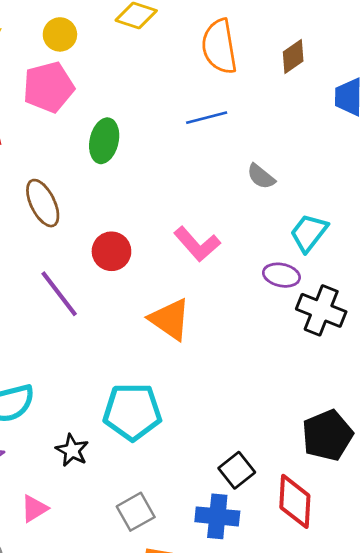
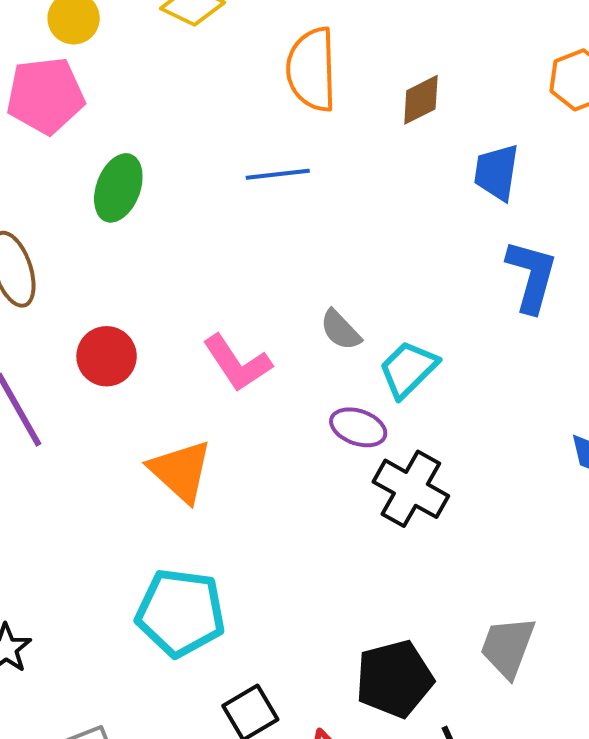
gray semicircle: (261, 177) -> (340, 330), moved
cyan pentagon: (132, 412) -> (180, 613), moved

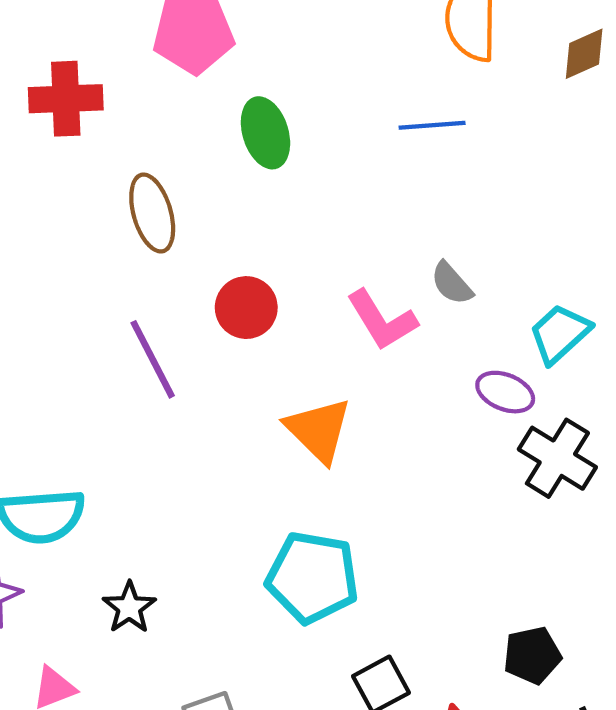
green ellipse: (118, 188) -> (265, 133), turned -40
gray semicircle: (340, 330) -> (452, 283), moved
black pentagon: (394, 679) -> (532, 655), size x0.7

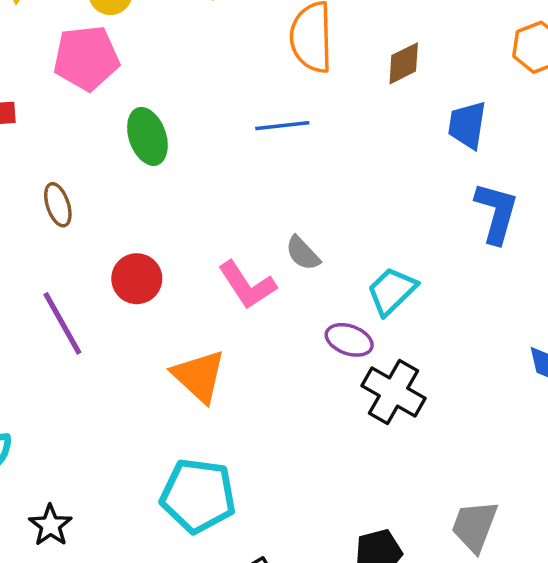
brown ellipse: (152, 213) -> (58, 205), size x0.7

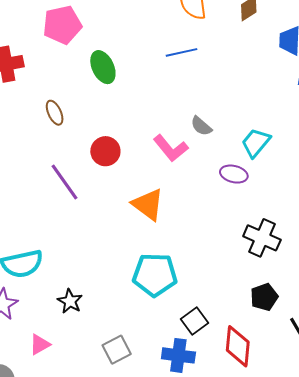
black cross: (393, 392) -> (262, 238), moved

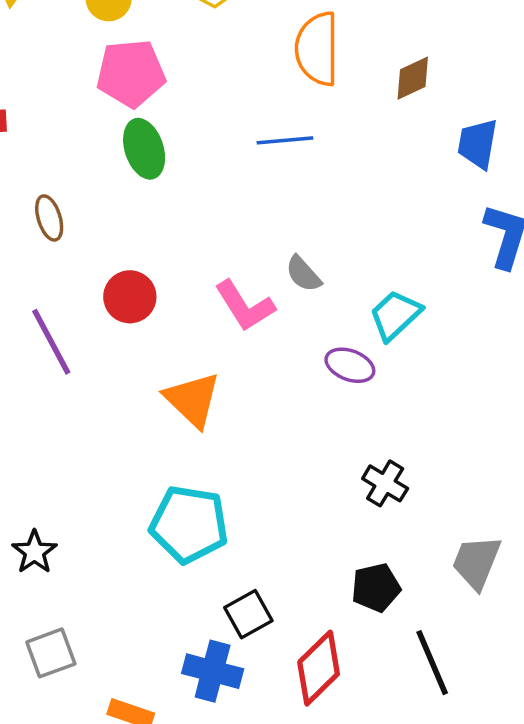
pink pentagon: (62, 25) -> (131, 73), moved
black cross: (262, 238) -> (385, 483), size x0.7
red diamond: (238, 346) -> (319, 668), turned 33
gray square: (117, 350) -> (51, 653), moved

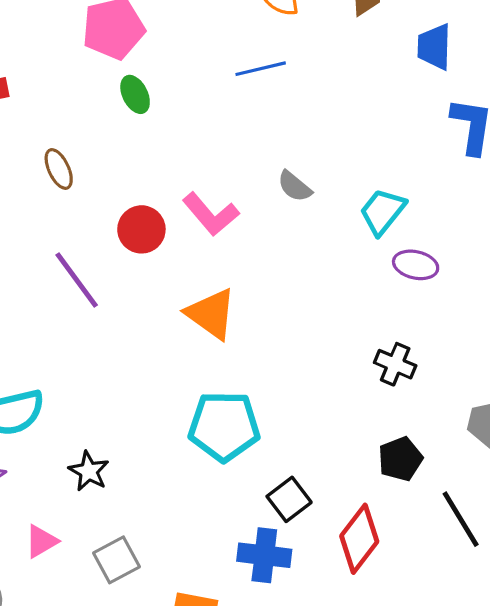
green ellipse: (144, 149) -> (135, 94), size x0.7
pink L-shape: (245, 306) -> (211, 214), moved
purple ellipse: (350, 365) -> (416, 265), moved

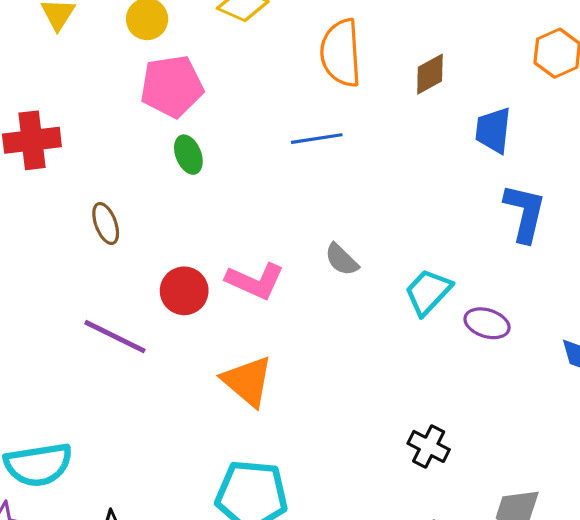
pink L-shape: (211, 214) -> (255, 281), turned -30
purple ellipse: (416, 265) -> (487, 323), moved
purple line: (77, 280) -> (115, 337), turned -32

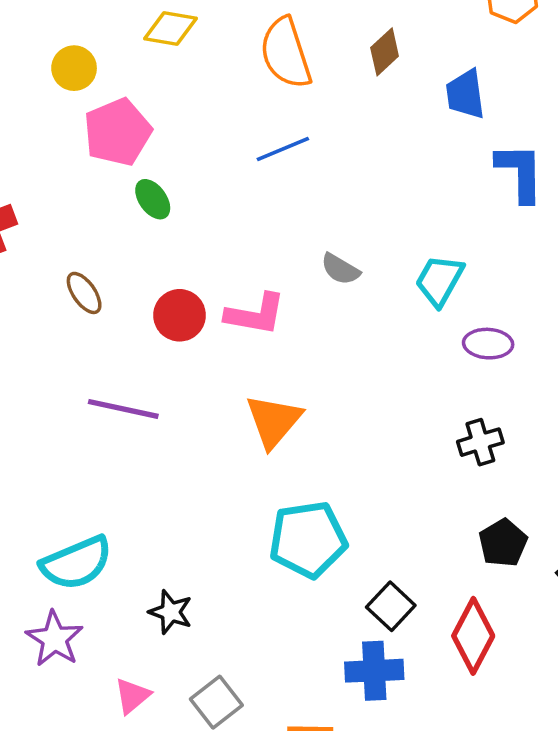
red circle: (184, 291) -> (180, 315), moved
purple ellipse: (487, 323) -> (488, 344), moved
orange triangle: (247, 381) -> (274, 421), turned 44
black cross: (429, 446) -> (480, 442), turned -30

